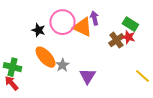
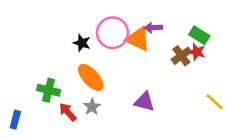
purple arrow: (94, 18) -> (153, 28), turned -80
gray star: (62, 65) -> (92, 107), moved
purple triangle: (87, 76) -> (144, 102), turned -48
red arrow: (11, 83) -> (68, 112), moved

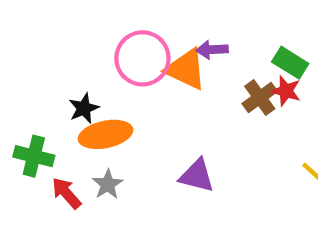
black star: (82, 43) -> (84, 108), moved, turned 30
orange ellipse: (91, 77) -> (106, 134), turned -60

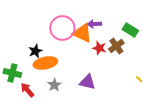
red star: (286, 91) -> (99, 48), moved
gray star: (108, 184) -> (54, 85), moved

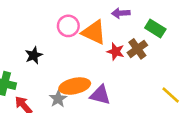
purple arrow: (94, 24) -> (121, 13), moved
pink circle: (62, 28) -> (68, 26), size x0.7
orange ellipse: (45, 63) -> (75, 86), moved

